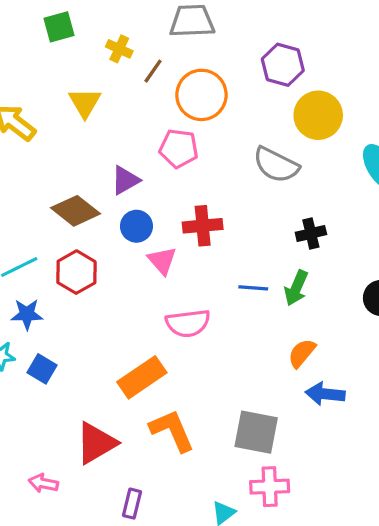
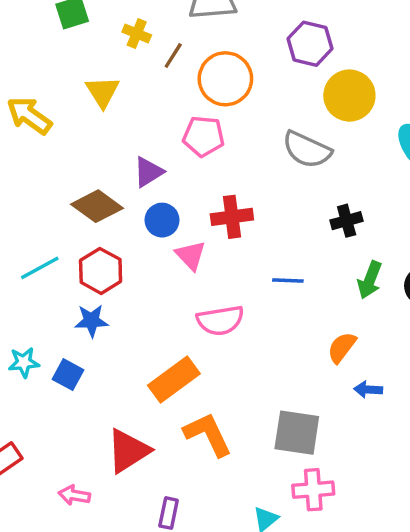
green arrow: (296, 288) -> (370, 280), moved
blue star: (27, 314) -> (91, 321), moved
blue arrow: (325, 394) -> (368, 390), size x0.7

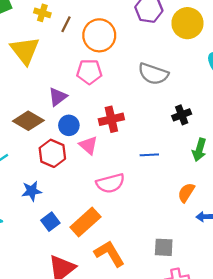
yellow triangle: (102, 92) -> (25, 50), size x1.4
yellow circle: (349, 96) -> (187, 23), moved
red hexagon: (101, 271) -> (52, 153), moved
blue square: (68, 375) -> (50, 222), moved, turned 30
gray square: (297, 433) -> (164, 247), size x0.7

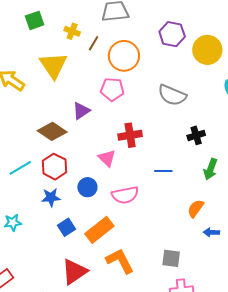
blue circle: (69, 125) -> (87, 187), moved
red hexagon: (52, 153) -> (54, 167), moved

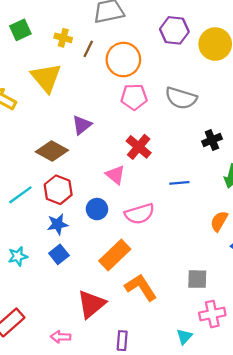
pink pentagon: (112, 89) -> (134, 97), moved
red cross: (130, 135) -> (139, 147), turned -35
blue square: (67, 227) -> (59, 254), moved

